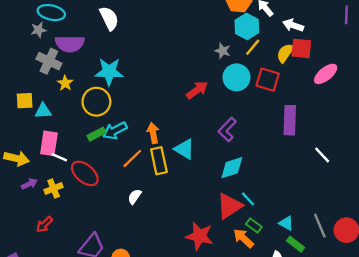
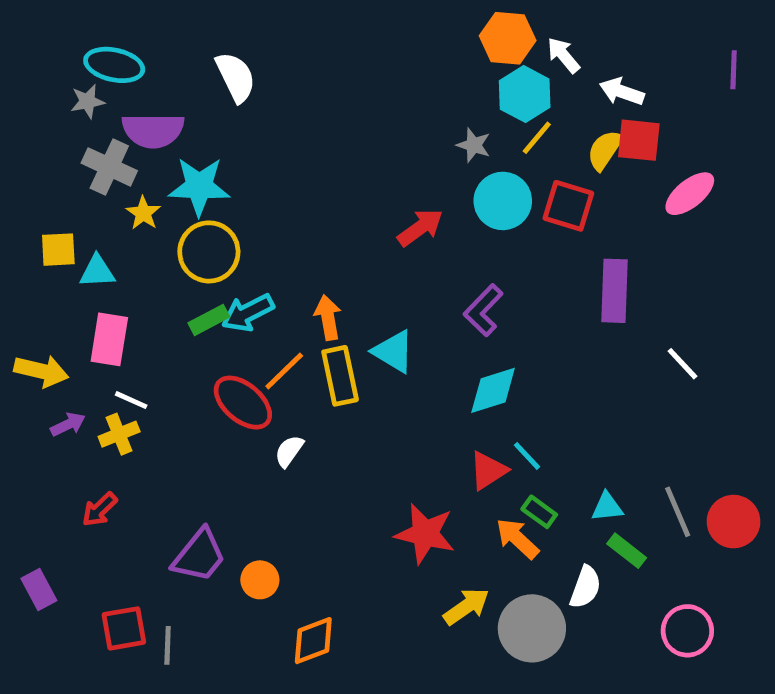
cyan star: (109, 72) -> (199, 186), moved
white line: (59, 157) -> (131, 400), moved
red ellipse: (85, 173) -> (243, 403), moved
red triangle: (230, 206) -> (488, 471), size x0.7
cyan triangle: (286, 223) -> (607, 507), turned -35

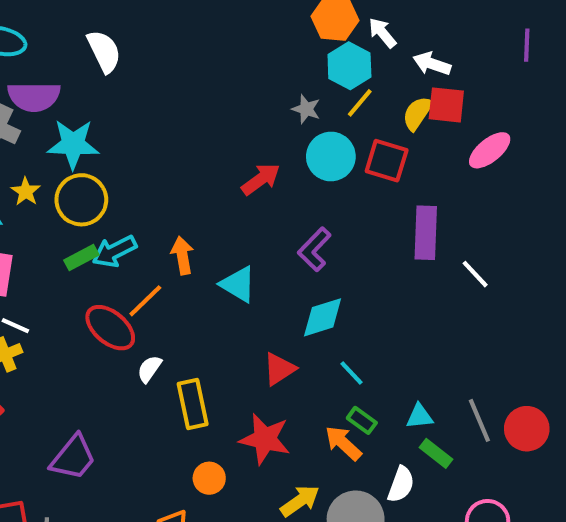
yellow star: (143, 213) -> (26, 192), moved
white line: (683, 364) -> (475, 274), moved
yellow rectangle: (340, 376) -> (193, 404), moved
red triangle: (488, 471) -> (279, 369), moved
orange circle: (260, 580) -> (209, 478), moved

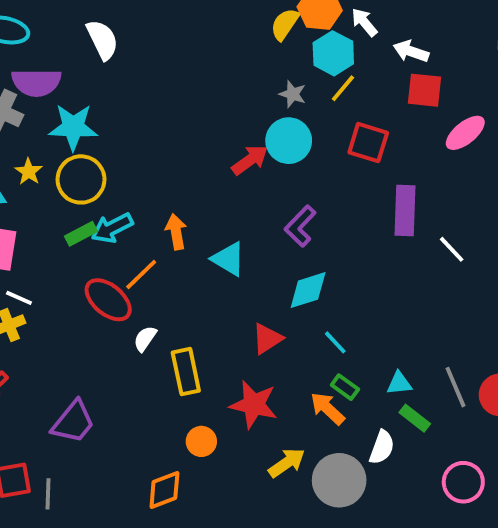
yellow semicircle: (417, 113) -> (285, 24), moved
cyan circle: (331, 156) -> (289, 141), moved

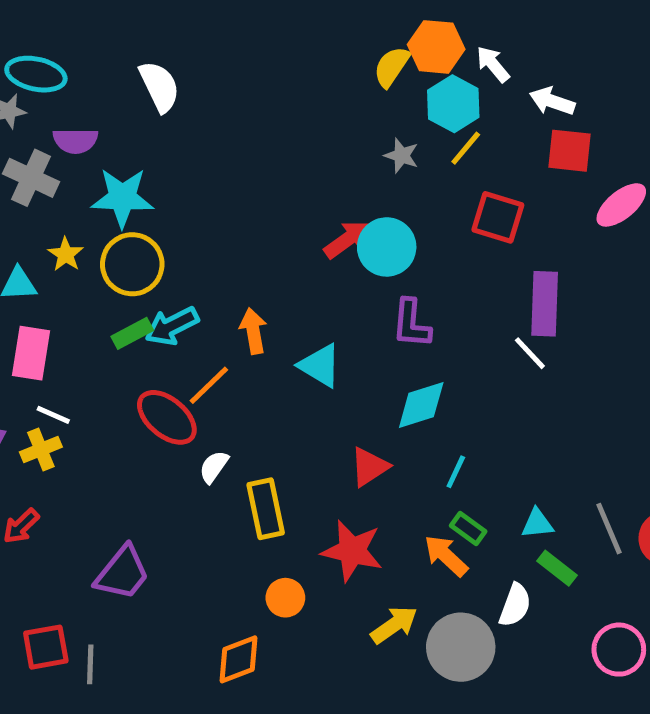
purple semicircle: (36, 82) -> (75, 141), size x0.7
cyan circle: (289, 141) -> (387, 247), moved
purple L-shape: (300, 226) -> (411, 324), turned -39
white line: (452, 249) -> (530, 353), moved
cyan line: (335, 342) -> (456, 472), turned 68

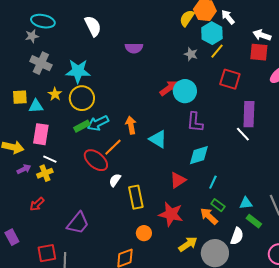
white arrow: (552, 101) -> (262, 35), moved
purple semicircle: (75, 141) -> (134, 48), moved

